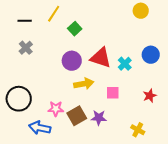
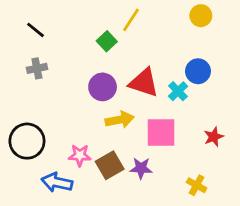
yellow line: (54, 14) -> (131, 20), moved
black line: (25, 21) -> (36, 30), turned 40
gray cross: (26, 48) -> (37, 68), turned 32
blue circle: (151, 55) -> (198, 71), moved
pink square: (113, 93) -> (161, 133), size x1.6

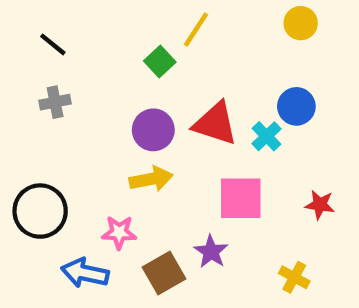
yellow arrow: (120, 120) -> (151, 179), moved
red star: (214, 137) -> (320, 205), turned 30
brown square: (110, 165) -> (164, 273), moved
purple star: (141, 168) -> (211, 252), turned 30

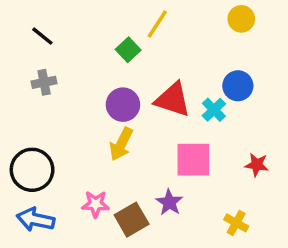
yellow arrow: (151, 179) -> (121, 144), turned 128
pink star: (119, 232) -> (96, 204), moved
blue arrow: (85, 273) -> (35, 220), moved

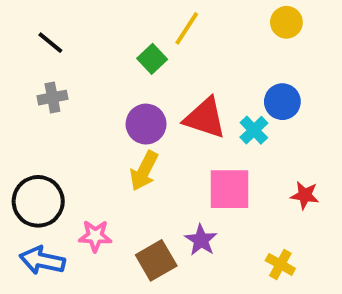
pink star: (96, 204) -> (95, 236), moved

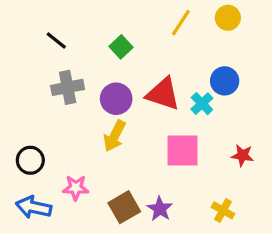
yellow line: (187, 28) -> (181, 23), moved
black line: (50, 43) -> (56, 40), moved
gray cross: (52, 98) -> (68, 87), moved, size x1.4
black circle: (38, 201) -> (30, 160), size x0.7
purple star: (201, 240) -> (160, 209), moved

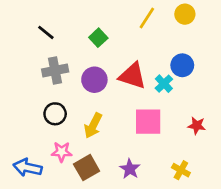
yellow arrow: (115, 136) -> (93, 126), moved
black circle: (30, 160) -> (55, 114), moved
brown square: (124, 207) -> (87, 168), moved

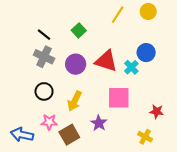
black line: (46, 32) -> (44, 35), moved
gray cross: (55, 71) -> (44, 57), turned 36
red star: (197, 126) -> (157, 111), moved
purple star: (130, 169) -> (99, 123), moved

